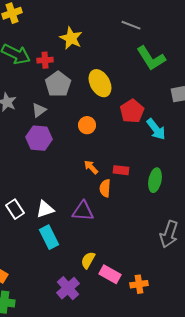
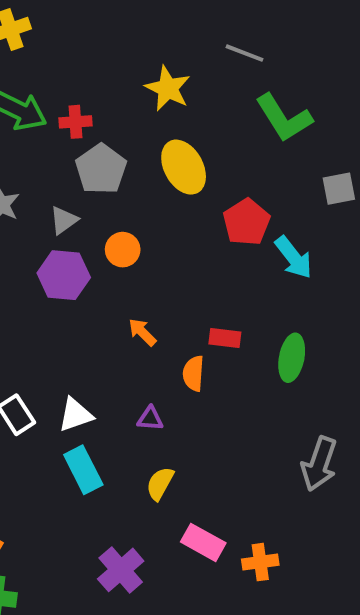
yellow star: (71, 38) -> (168, 88), moved
orange circle: (87, 125) -> (123, 250), moved
orange arrow: (91, 167) -> (142, 332), moved
purple triangle: (83, 211) -> (150, 419), size x0.6
yellow semicircle: (88, 260) -> (160, 483), moved

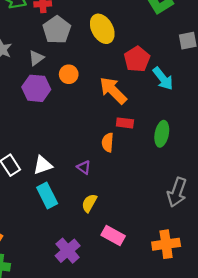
orange arrow: (142, 332) -> (113, 90), moved, size x1.8
purple triangle: (150, 419) -> (84, 167), turned 32
orange cross: (260, 562) -> (166, 244), moved, size x1.4

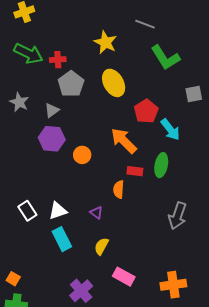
orange circle: (69, 74) -> (82, 155), moved
green ellipse: (162, 134) -> (161, 165), moved
gray arrow: (177, 192) -> (177, 216), moved

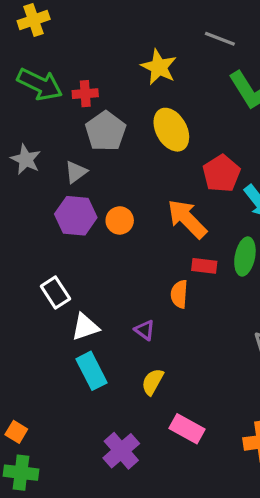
orange circle: (82, 155) -> (120, 220), moved
white rectangle: (27, 211) -> (55, 293), moved

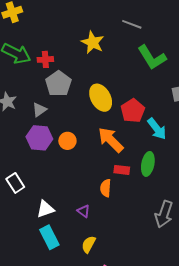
yellow ellipse: (171, 130) -> (101, 98), moved
white rectangle: (55, 293) -> (15, 183), moved

